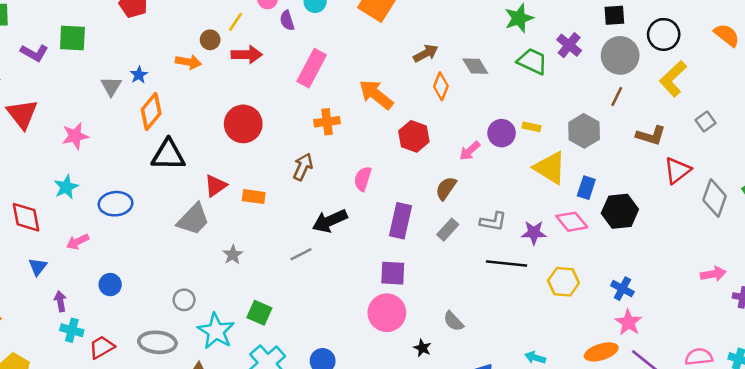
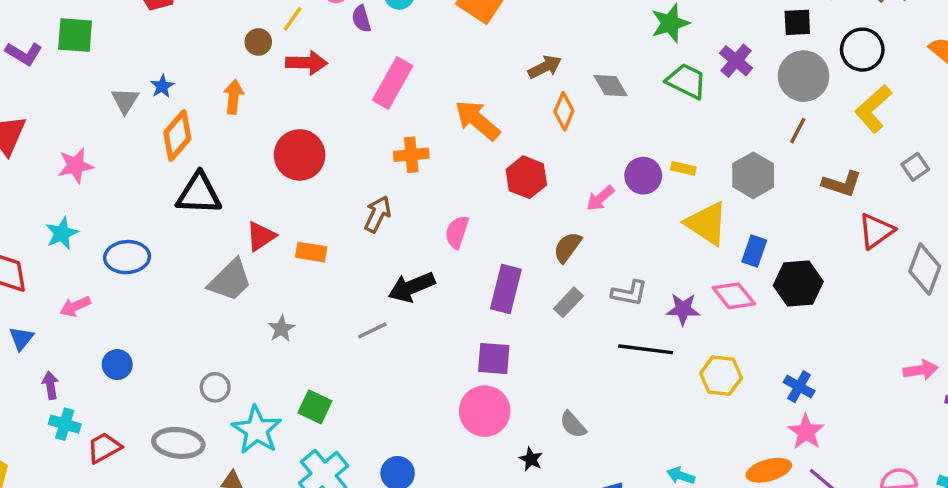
orange arrow: (188, 62) -> (234, 97), moved, turned -95

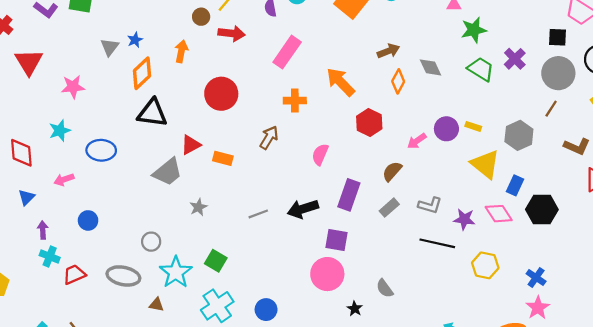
black arrow: (412, 287) -> (303, 209), moved

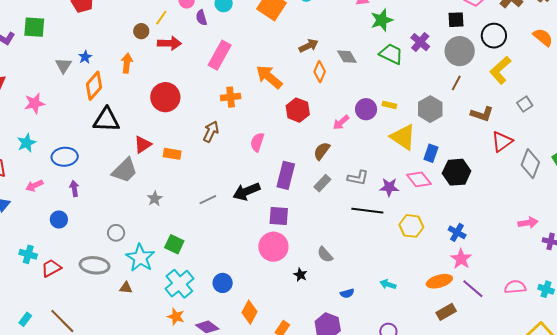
purple arrow: (43, 230) -> (74, 189), moved

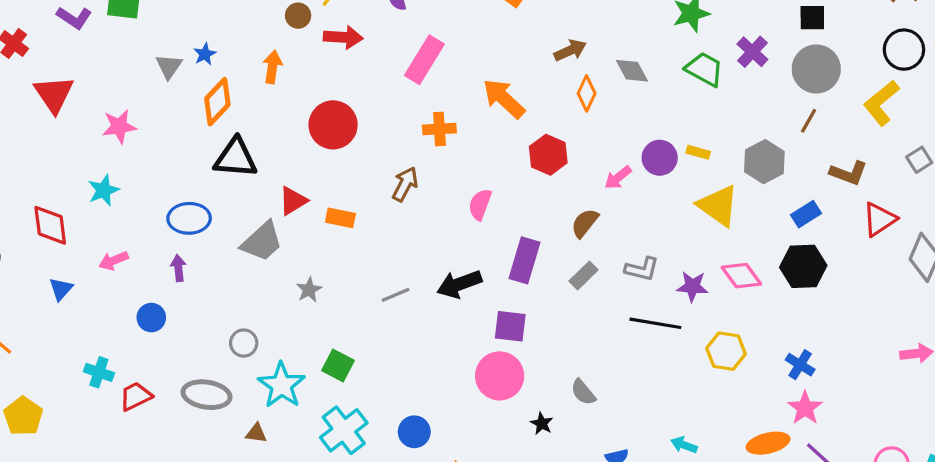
black circle: (494, 36) -> (904, 50), moved
blue rectangle: (431, 153) -> (806, 214), moved, turned 36
blue ellipse: (65, 157) -> (189, 218), moved

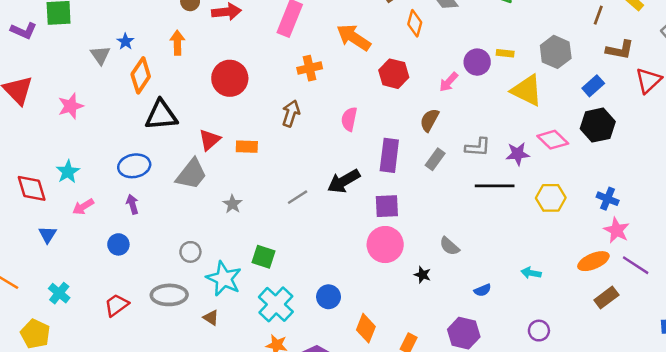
brown line: (809, 121) -> (598, 15), moved
cyan star: (104, 190) -> (68, 172), moved
cyan cross: (99, 372) -> (59, 293), moved, turned 30
brown triangle: (256, 433) -> (211, 318), turned 35

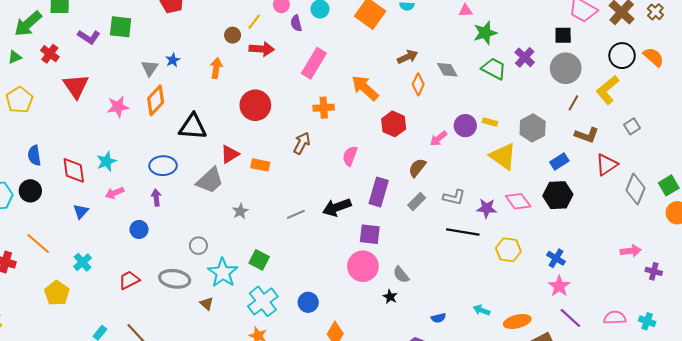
orange diamond: (141, 75) -> (156, 100), moved
gray semicircle: (449, 246) -> (401, 275), moved
orange ellipse: (593, 261) -> (517, 322), moved

